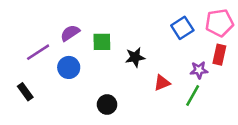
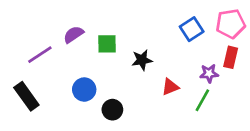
blue circle: (69, 67) -> (84, 90), moved
black rectangle: (25, 92) -> (26, 96), size x1.5

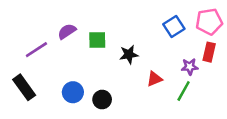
blue circle: (84, 90) -> (73, 92), moved

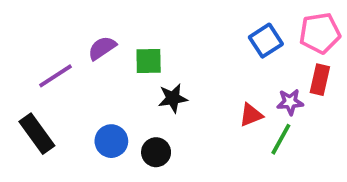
black star: (129, 54) -> (173, 98), moved
red triangle: (154, 79) -> (251, 115), moved

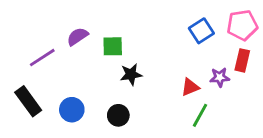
green line: (281, 139) -> (200, 115), moved
blue circle: (111, 141) -> (72, 110), moved

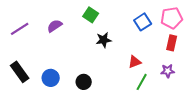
green square: (113, 46) -> (91, 15), moved, turned 35
purple line: (42, 58) -> (20, 29), moved
black star: (131, 74) -> (104, 40), moved
purple star: (220, 77) -> (168, 71), moved

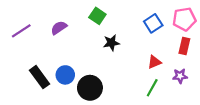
red triangle: (135, 62) -> (154, 62), moved
black rectangle: (20, 72) -> (40, 77), moved
blue circle: (51, 78) -> (65, 75), moved
black circle: (84, 82) -> (90, 88), size x1.5

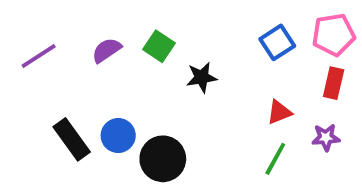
green square: (97, 16) -> (159, 46), moved

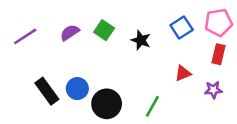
black star: (202, 77) -> (141, 40), moved, turned 30
green line: (275, 159) -> (152, 106), moved

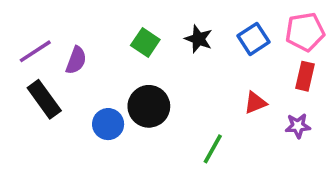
purple semicircle: (70, 33) -> (76, 60), moved, turned 144
black star: (141, 40) -> (199, 39), moved
black rectangle: (47, 91) -> (44, 99), moved
black circle: (107, 104) -> (149, 106), moved

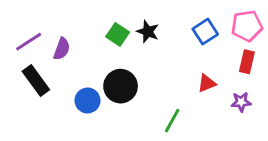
black star: (199, 39) -> (148, 32), moved

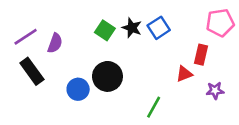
blue square: (205, 32) -> (159, 28), moved
red rectangle: (247, 62) -> (201, 55), moved

